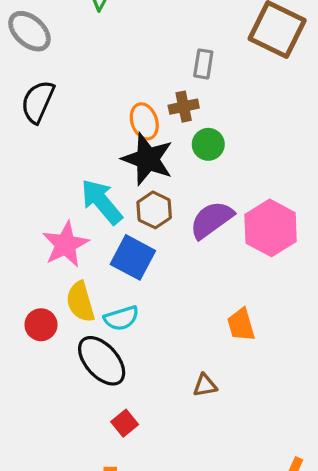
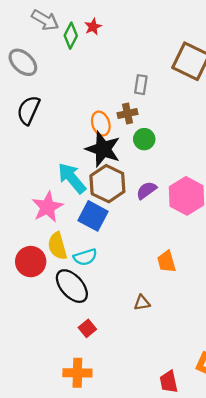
brown hexagon: (154, 210) -> (107, 184), size x1.5
purple semicircle: (212, 220) -> (146, 190), size x0.7
red circle: (41, 325) -> (31, 262), size x1.4

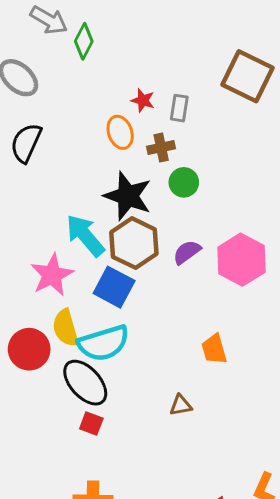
red star: (93, 27) -> (143, 100), moved, turned -30
orange ellipse: (101, 124) -> (120, 132), moved
cyan semicircle: (85, 257) -> (103, 343), size x1.6
red square: (87, 328) -> (91, 424), moved, turned -30

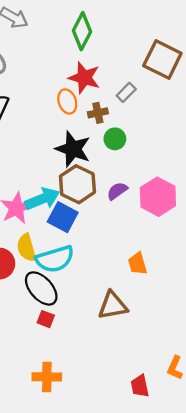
green diamond: (84, 41) -> (82, 31), moved, size x1.4
red star: (143, 100) -> (84, 78), size x1.8
gray rectangle: (179, 108) -> (126, 92), moved, turned 36
cyan arrow: (85, 235) -> (42, 199), moved, turned 108
brown triangle: (181, 405) -> (113, 305), size x1.8

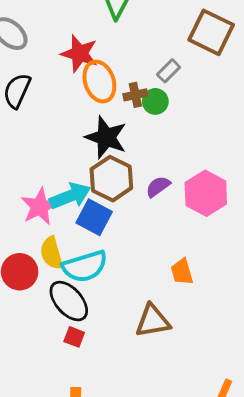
red star: (84, 78) -> (79, 54), moved
orange ellipse: (67, 101) -> (99, 81), size x1.4
green circle: (115, 139) -> (155, 101), moved

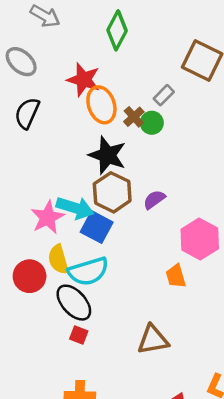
brown cross: (135, 95) -> (134, 117), turned -30
pink hexagon: (206, 193) -> (200, 239), moved
cyan arrow: (70, 196) -> (75, 208), turned 39
brown triangle: (153, 321) -> (153, 340), moved

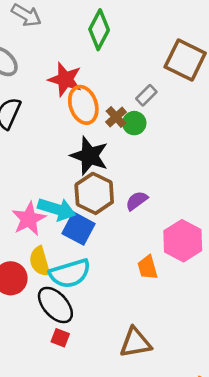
orange trapezoid: (176, 276) -> (148, 267), moved

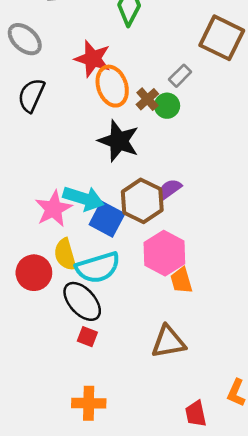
brown hexagon: (94, 193) -> (142, 201), moved
pink hexagon: (183, 241) -> (164, 253), moved
orange trapezoid: (148, 267) -> (181, 281), moved

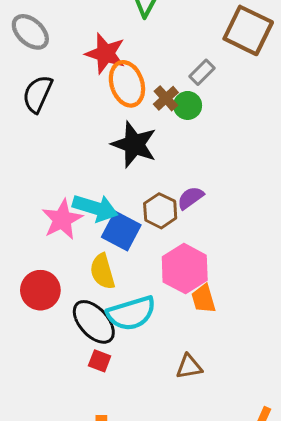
brown hexagon: (142, 201) -> (160, 211), size x0.7
yellow semicircle: (65, 254) -> (102, 271), moved
cyan semicircle: (98, 267) -> (131, 313), moved
brown triangle: (168, 342) -> (189, 367), size x0.7

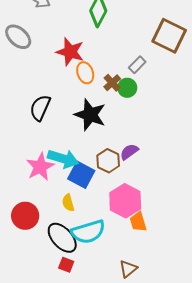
orange ellipse: (127, 84) -> (85, 73), size x0.7
black semicircle: (38, 94) -> (40, 108), moved
yellow semicircle: (102, 271) -> (68, 203), size x0.7
brown triangle: (189, 367) -> (128, 269), turned -30

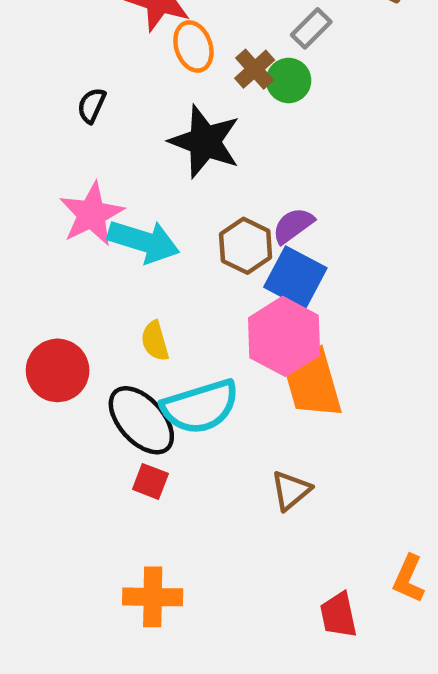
black semicircle: (40, 108) -> (92, 105), moved, size x0.6
pink star: (40, 167) -> (92, 214), moved
blue square: (81, 175) -> (295, 278), moved
orange trapezoid: (138, 222) -> (313, 384), size x1.5

